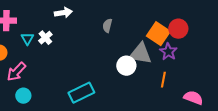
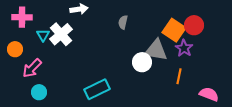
white cross: (45, 38) -> (61, 34), size x1.6

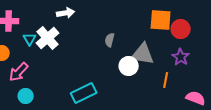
gray semicircle: (123, 22) -> (110, 40), moved
orange square: (174, 30) -> (161, 20), moved, turned -30
purple star: (184, 48) -> (181, 57), moved

